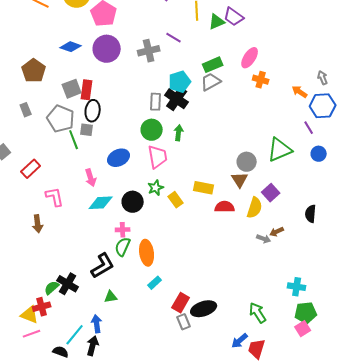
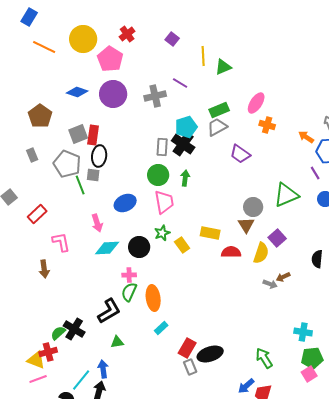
purple trapezoid: (234, 17) -> (240, 154), moved

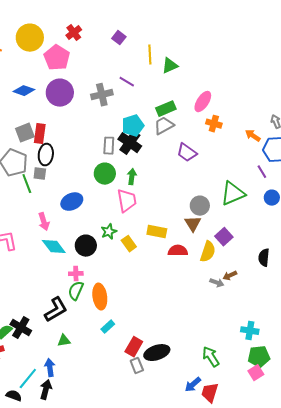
pink trapezoid: (164, 202) -> (127, 201), moved
cyan diamond: (107, 248) -> (54, 247), turned 55

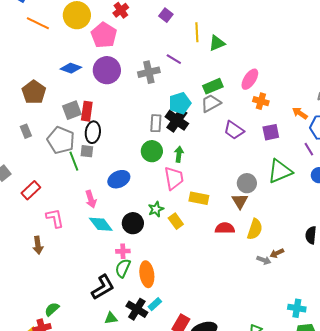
yellow rectangle: (157, 232) -> (199, 198), moved
purple square: (224, 237) -> (271, 132), moved, turned 30
black cross: (21, 328) -> (137, 309), moved

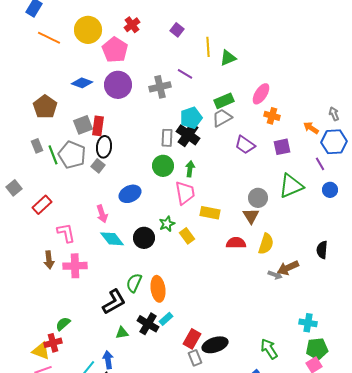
gray square: (87, 151) -> (98, 166), turned 32
green line: (74, 161) -> (53, 155), moved
pink cross: (123, 251) -> (75, 266), moved, size x1.6
brown arrow: (277, 253) -> (288, 268), size x1.5

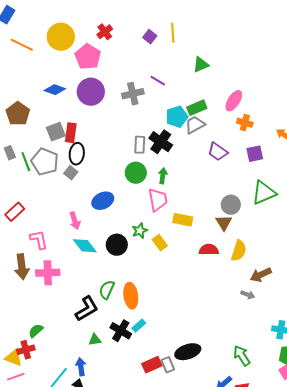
yellow line: (208, 47) -> (173, 33), moved
cyan pentagon: (191, 118) -> (177, 117), moved
brown arrow: (49, 260) -> (22, 267), size x1.4
gray arrow: (275, 275) -> (248, 295), moved
red rectangle: (192, 339) -> (152, 365), moved, turned 36

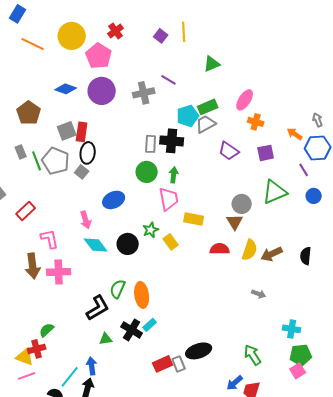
black cross: (161, 142) -> (172, 141), turned -30
brown arrow: (261, 275) -> (272, 254), moved

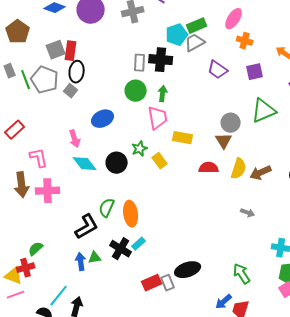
blue arrow: (92, 366) -> (81, 262), moved

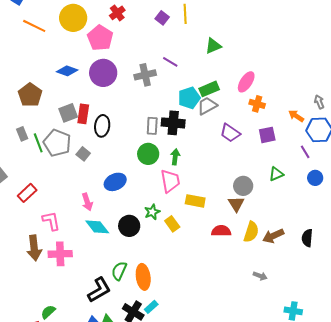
black ellipse: (77, 72) -> (102, 126), moved
green triangle: (264, 111) -> (276, 174), size x0.6

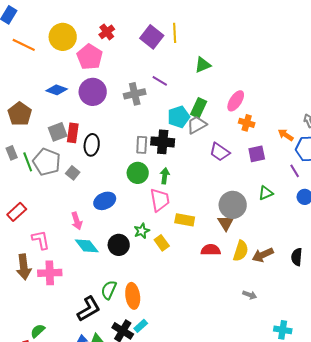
purple square: (162, 18) -> (152, 37), size x1.6
green rectangle: (209, 89) -> (199, 108), turned -42
gray circle: (243, 186) -> (233, 205), size x1.4

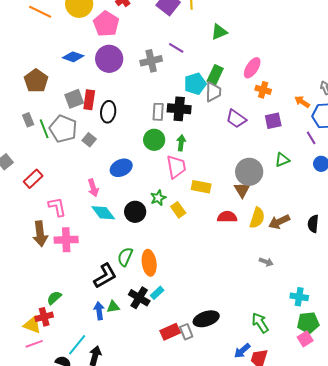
gray trapezoid: (197, 125) -> (213, 92), turned 120

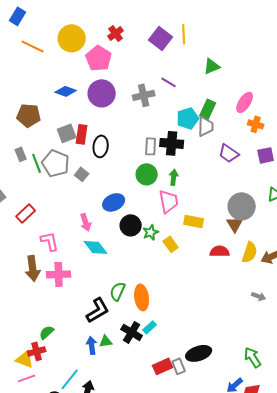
brown pentagon: (36, 81) -> (29, 115), turned -30
black circle: (135, 212) -> (131, 225), moved

